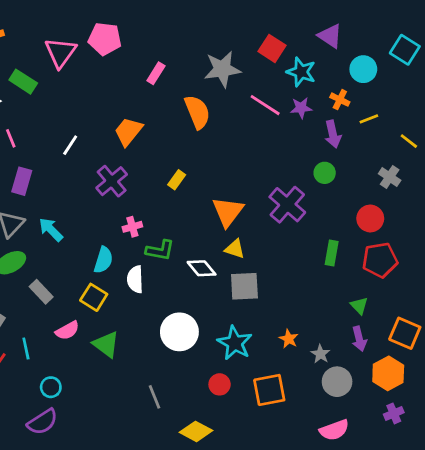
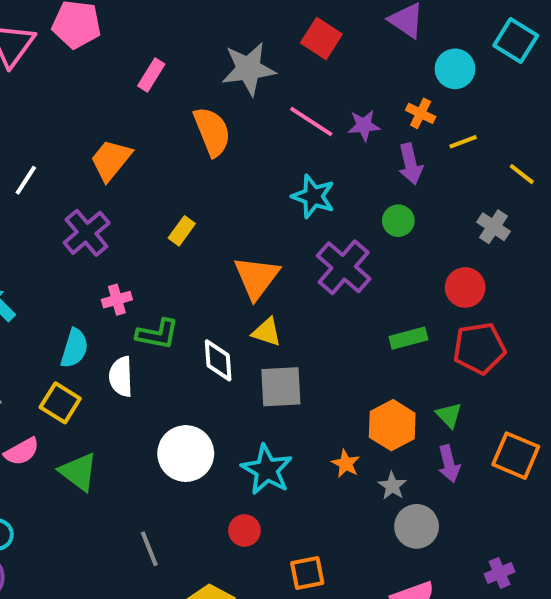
cyan star: (301, 72) -> (313, 196), moved
green rectangle: (332, 253) -> (408, 338), turned 65
white diamond: (202, 268) -> (218, 360), turned 36
orange hexagon: (388, 373) -> (392, 425), moved
orange square: (269, 390) -> (307, 573), moved, size x0.7

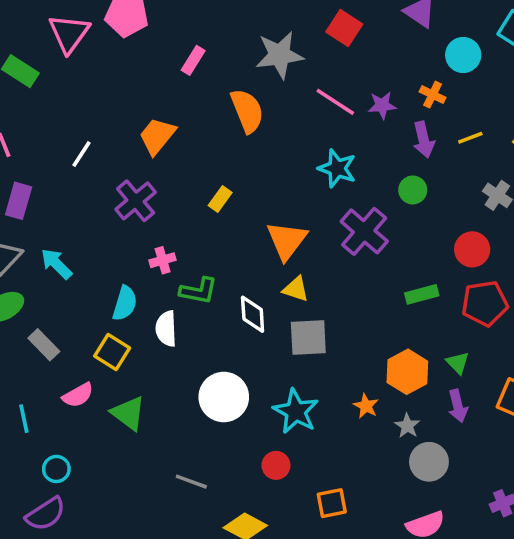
yellow line: (463, 142) -> (470, 138), moved
gray line: (149, 549) -> (191, 482), turned -48

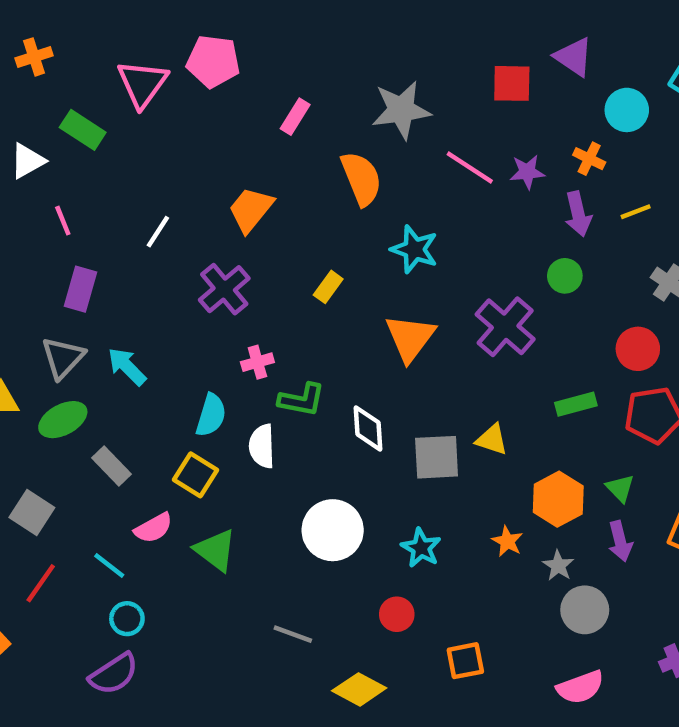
red square: (344, 28) -> (512, 83), moved, turned -32
cyan star: (337, 168) -> (414, 249), moved
yellow triangle: (296, 289) -> (492, 440), moved
cyan star: (296, 411) -> (421, 548), size x0.7
cyan line: (24, 419) -> (109, 566), moved, turned -40

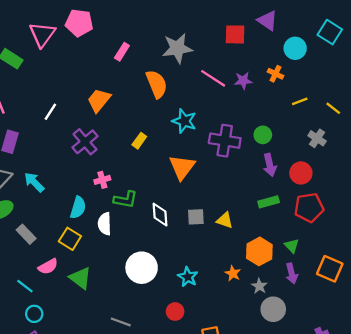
purple arrow: (578, 214) -> (270, 165), moved
purple cross: (505, 327) -> (225, 141), moved, turned -32
gray square: (437, 457) -> (196, 217), moved, size x0.7

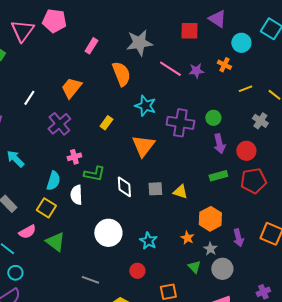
green triangle: (292, 246) -> (194, 267), moved

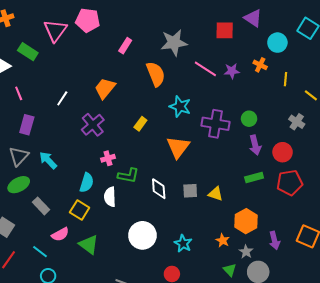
yellow line: (245, 89) -> (286, 79), moved, turned -64

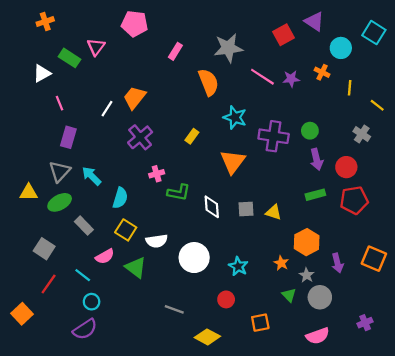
pink triangle: (55, 30) -> (96, 47), moved, size x0.7
red square: (225, 30) -> (283, 35), turned -30
orange trapezoid: (105, 88) -> (135, 98), moved
cyan semicircle: (87, 183) -> (120, 198), moved
white semicircle: (110, 197) -> (157, 241), moved, turned -96

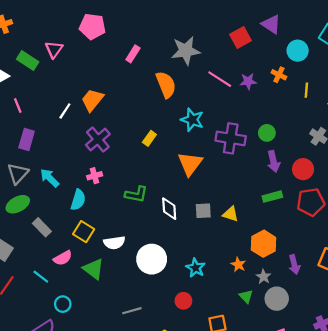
pink cross: (157, 174) -> (95, 176), moved
cyan circle: (92, 302) -> (63, 304), moved
gray line: (174, 309) -> (132, 311), turned -36

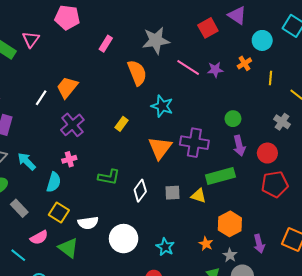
orange cross: (279, 75) -> (244, 63), turned 32
purple cross: (231, 138) -> (194, 143), moved
green rectangle: (272, 197) -> (220, 176), moved, size x1.5
white diamond: (169, 209) -> (140, 191), turned 40

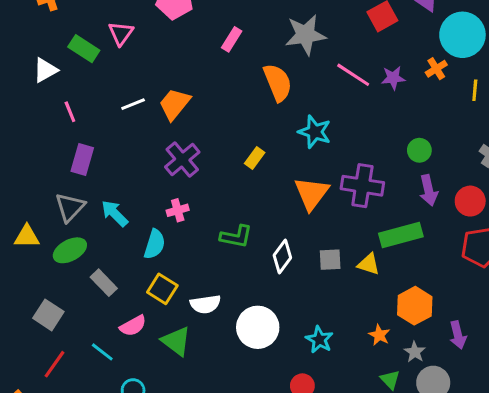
cyan circle: (262, 40) -> (462, 35), size x1.5
white line: (41, 98) -> (133, 104), moved, turned 35

